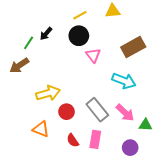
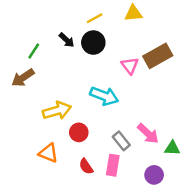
black arrow: (46, 34) -> (67, 40), moved, turned -88
pink triangle: (93, 55) -> (130, 66), moved
cyan arrow: (124, 81) -> (104, 96), moved
gray rectangle: (97, 110) -> (121, 141), moved, size x0.7

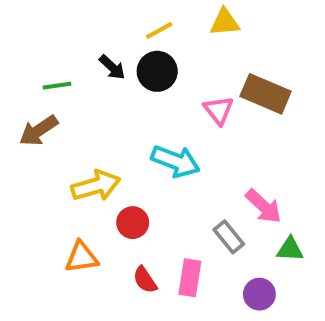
green line: (34, 51) -> (57, 86), turned 49
brown rectangle: (158, 56) -> (266, 94), turned 52
pink arrow: (148, 134) -> (263, 206), moved
gray rectangle: (121, 141) -> (229, 237), moved
orange triangle: (48, 153) -> (82, 257), turned -30

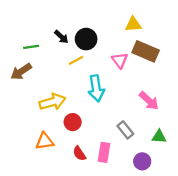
yellow triangle: (225, 22) -> (133, 24), moved
yellow line: (159, 30) -> (76, 60), moved
cyan arrow: (176, 161) -> (96, 88), turned 60
pink arrow: (263, 206) -> (149, 101), moved

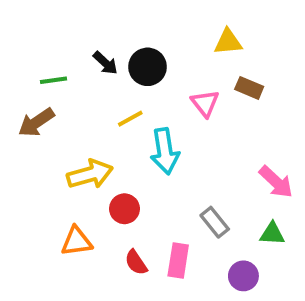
brown rectangle: (146, 51) -> (249, 88), size x0.6
yellow line: (76, 60) -> (130, 119), moved
pink arrow: (149, 101) -> (276, 182), moved

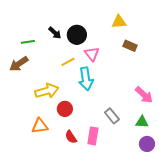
pink triangle: (205, 103) -> (92, 54), moved
purple circle: (243, 276) -> (147, 144), moved

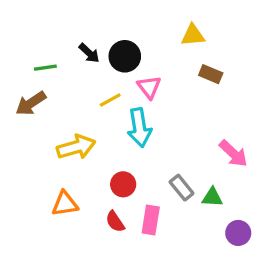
red circle: (65, 109) -> (123, 184), moved
green triangle: (142, 122) -> (212, 197), moved

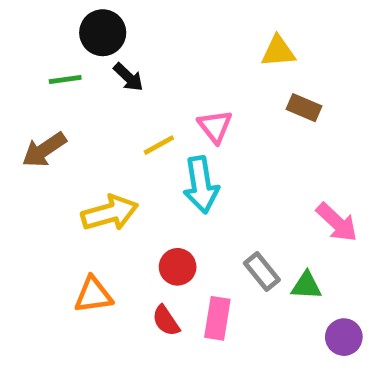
black circle: (125, 56) -> (103, 33), moved
green line: (45, 68) -> (65, 79), moved

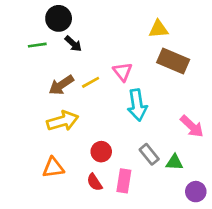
brown rectangle: (304, 108) -> (173, 61), size x1.6
brown arrow: (44, 150) -> (61, 85), moved
cyan arrow: (201, 185) -> (137, 105), moved

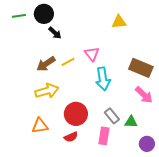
green line: (37, 45) -> (19, 16), moved
brown rectangle: (173, 61) -> (141, 68), moved
red circle: (101, 152) -> (76, 114), size x1.5
pink rectangle: (124, 181) -> (104, 136), moved
red semicircle: (95, 182) -> (71, 137), turned -80

